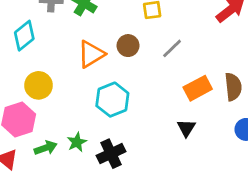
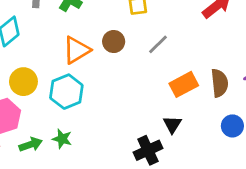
cyan hexagon: (112, 100) -> (66, 92), moved
green star: (77, 142) -> (62, 139), turned -30
black cross: (111, 154) -> (148, 150), moved

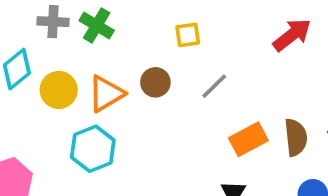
yellow circle: (23, 82) -> (59, 90), moved

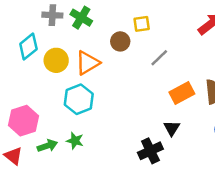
brown circle: (155, 82) -> (120, 41), moved

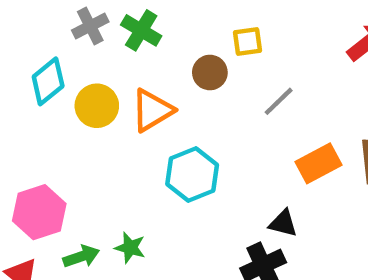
gray cross: (52, 15) -> (90, 26), turned -30
cyan hexagon: (79, 99) -> (192, 174), moved
black triangle: (172, 128) -> (283, 223), moved, turned -48

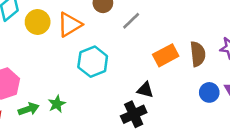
gray line: (279, 101) -> (131, 21), moved
green star: (130, 248) -> (57, 104), turned 30

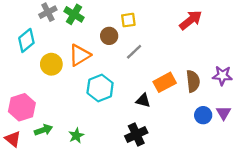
yellow circle: (38, 22) -> (51, 64), moved
black triangle: (145, 90) -> (143, 100), moved
green star: (57, 104) -> (76, 136), moved

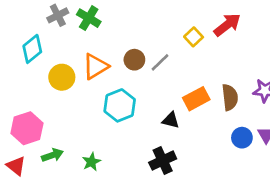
yellow square: (128, 20) -> (194, 37), moved, turned -35
brown circle: (109, 36) -> (134, 60), moved

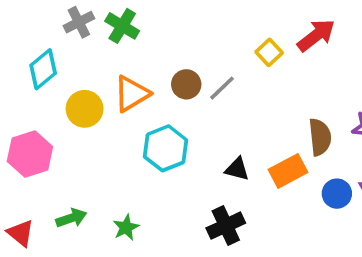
orange rectangle: (196, 99) -> (288, 171), moved
pink hexagon: (27, 128) -> (30, 154), moved

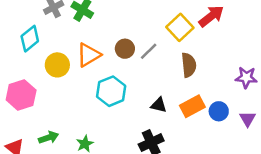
yellow square: (269, 52) -> (180, 27), size x1.5
brown semicircle: (320, 137) -> (189, 65), moved
blue circle: (337, 194) -> (219, 111), moved

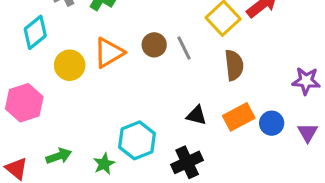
gray line: (149, 51) -> (184, 48), turned -72
cyan hexagon: (111, 91) -> (137, 140), moved

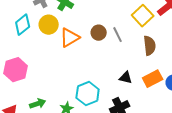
yellow circle: (70, 65) -> (49, 25), moved

